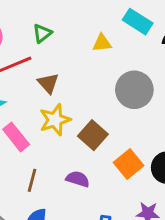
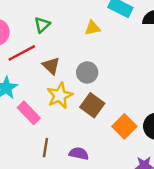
gray circle: (134, 90) -> (87, 72), moved, size x0.7
purple semicircle: (78, 179) -> (79, 153), moved

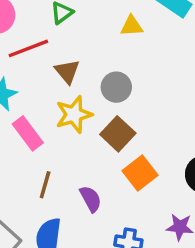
orange square: (124, 126) -> (140, 173), moved
purple semicircle: (79, 153) -> (91, 199), turned 42

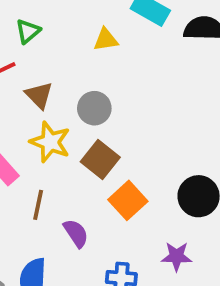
yellow star: (74, 114) -> (50, 142), turned -30
brown line: (45, 185) -> (38, 205), moved

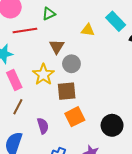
brown triangle: (39, 95) -> (57, 47), moved
brown square: (100, 159) -> (67, 91), turned 30
brown line: (38, 205) -> (18, 107), moved

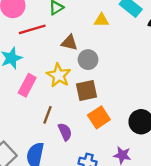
brown triangle: (57, 47) -> (69, 43), turned -42
pink rectangle: (14, 80) -> (27, 85), turned 60
brown line: (18, 107) -> (48, 115), moved

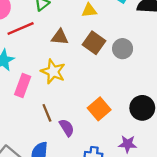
gray circle: (88, 60) -> (123, 49), moved
brown square: (87, 90) -> (94, 43), moved, turned -35
brown line: (48, 115) -> (47, 113), turned -36

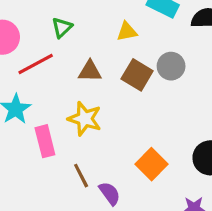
gray circle: (123, 49) -> (171, 66), moved
pink rectangle: (23, 86) -> (45, 141), turned -30

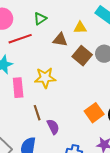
brown triangle: (90, 71) -> (60, 40), moved
yellow star: (85, 119) -> (45, 78), turned -30
orange square: (152, 164) -> (94, 113), moved

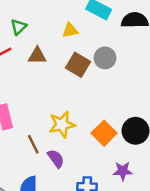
brown triangle: (60, 40) -> (37, 56), moved
yellow star: (45, 78) -> (62, 124), moved

